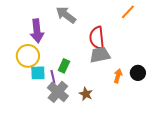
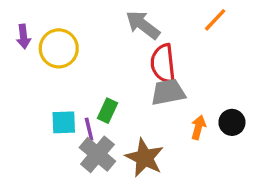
gray arrow: (66, 15) -> (143, 25), moved
purple arrow: (37, 31) -> (23, 37), moved, size x0.6
yellow circle: (28, 56) -> (59, 48), moved
brown star: (86, 94) -> (145, 158), size x1.6

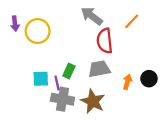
orange line: (215, 20) -> (132, 21), moved
gray trapezoid: (168, 92) -> (99, 69), moved
gray cross: (97, 154) -> (62, 99), turned -30

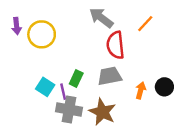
cyan square: (41, 79) -> (45, 87), turned 35

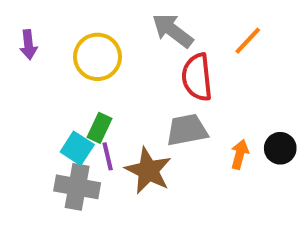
yellow circle: (42, 34) -> (97, 57), moved
green rectangle: (76, 79) -> (100, 128), moved
gray cross: (69, 110) -> (77, 187), moved
brown star: (102, 112) -> (148, 171), moved

